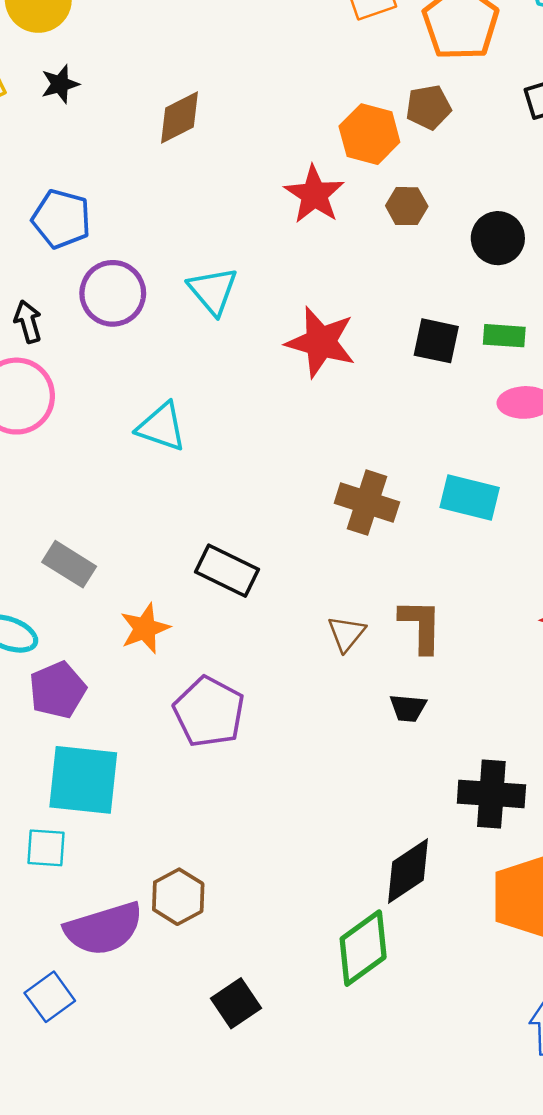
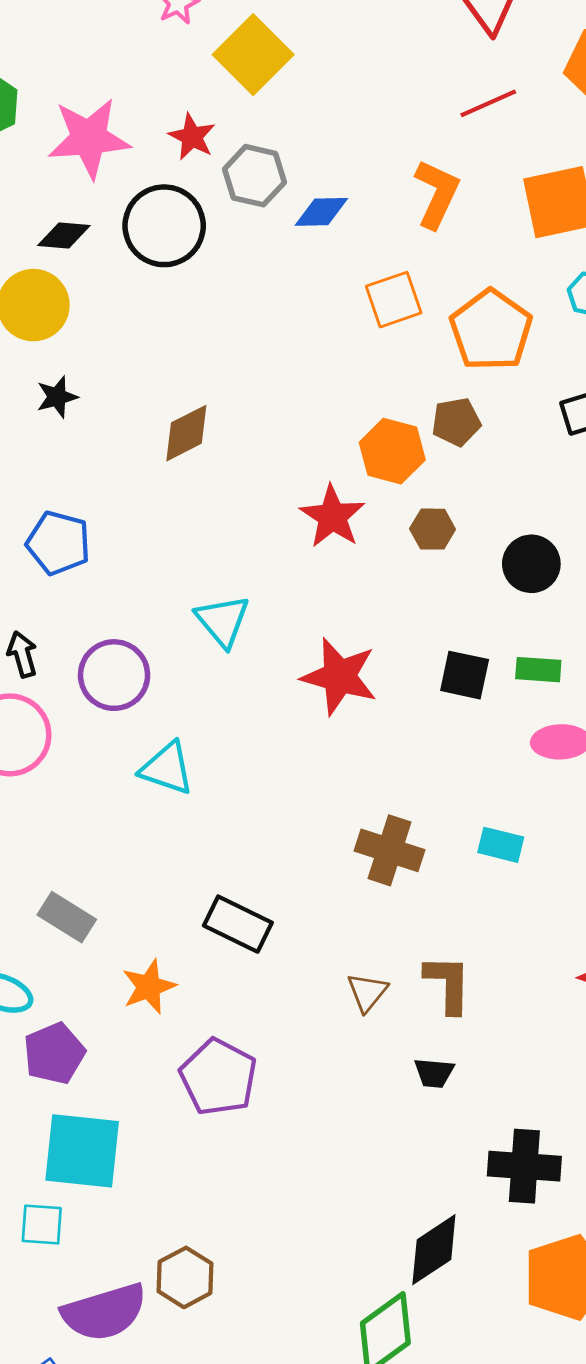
purple circle: (113, 293) -> (114, 675), moved
cyan rectangle: (470, 497) -> (501, 845), size x0.7

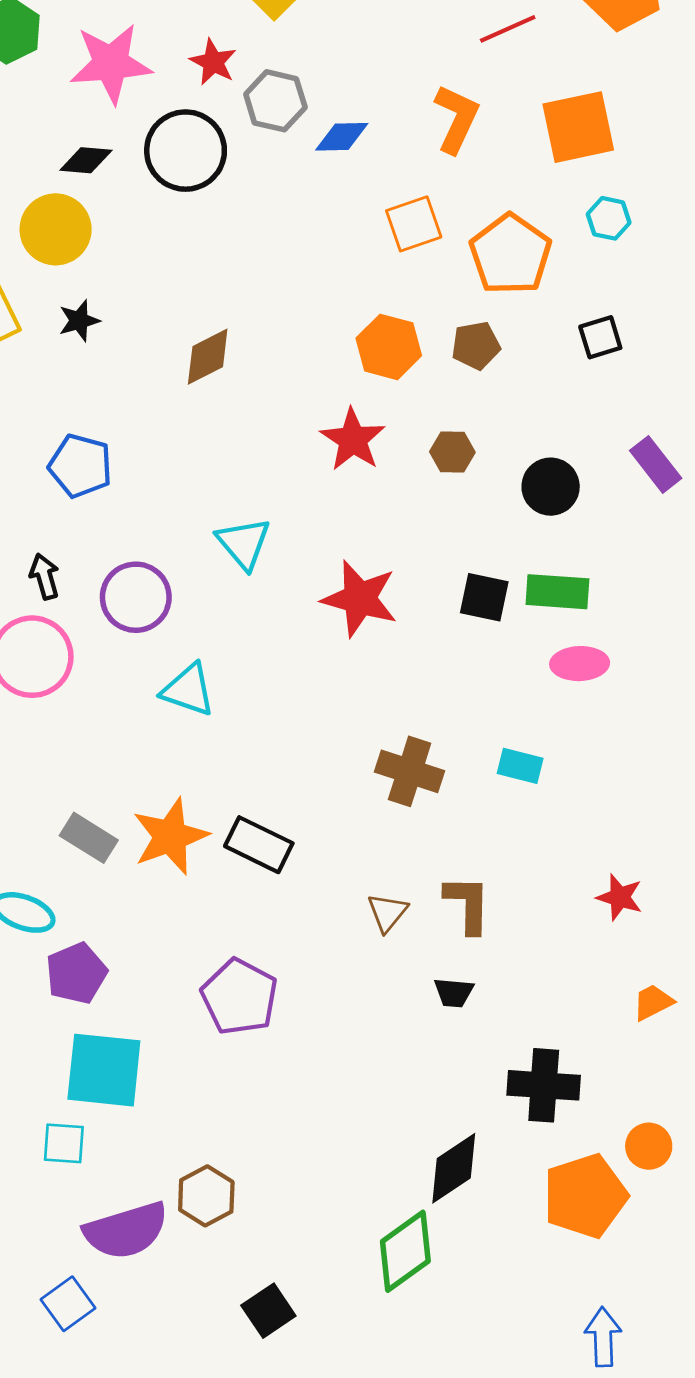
orange hexagon: (392, 451) -> (389, 347), moved
green rectangle: (538, 670) -> (557, 592), size x1.4
orange star: (149, 987) -> (170, 836), moved, size x1.4

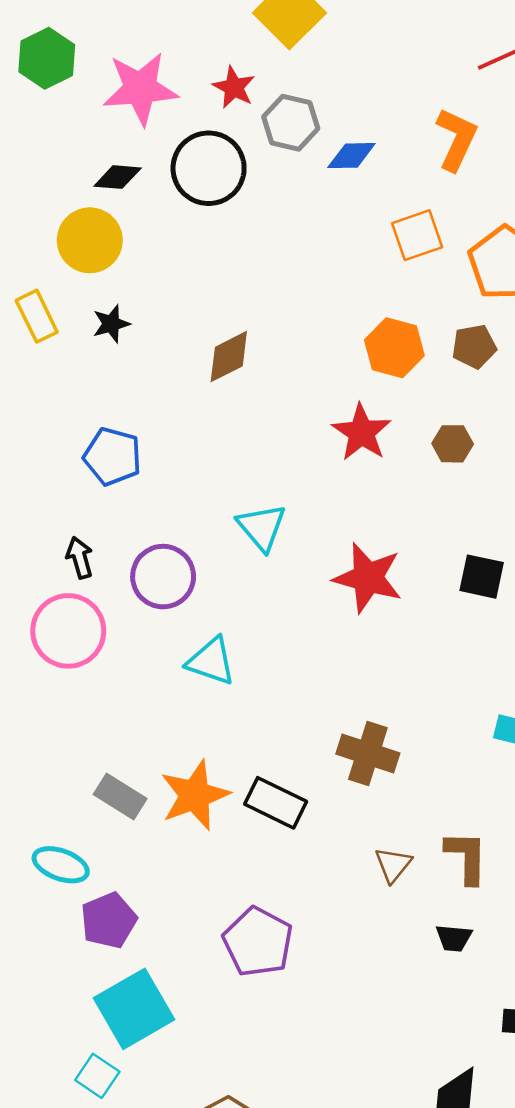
brown cross: (410, 771) -> (368, 754), moved
cyan square: (104, 1070) -> (134, 1009), turned -36
cyan square: (64, 1143) -> (97, 1076), turned 30

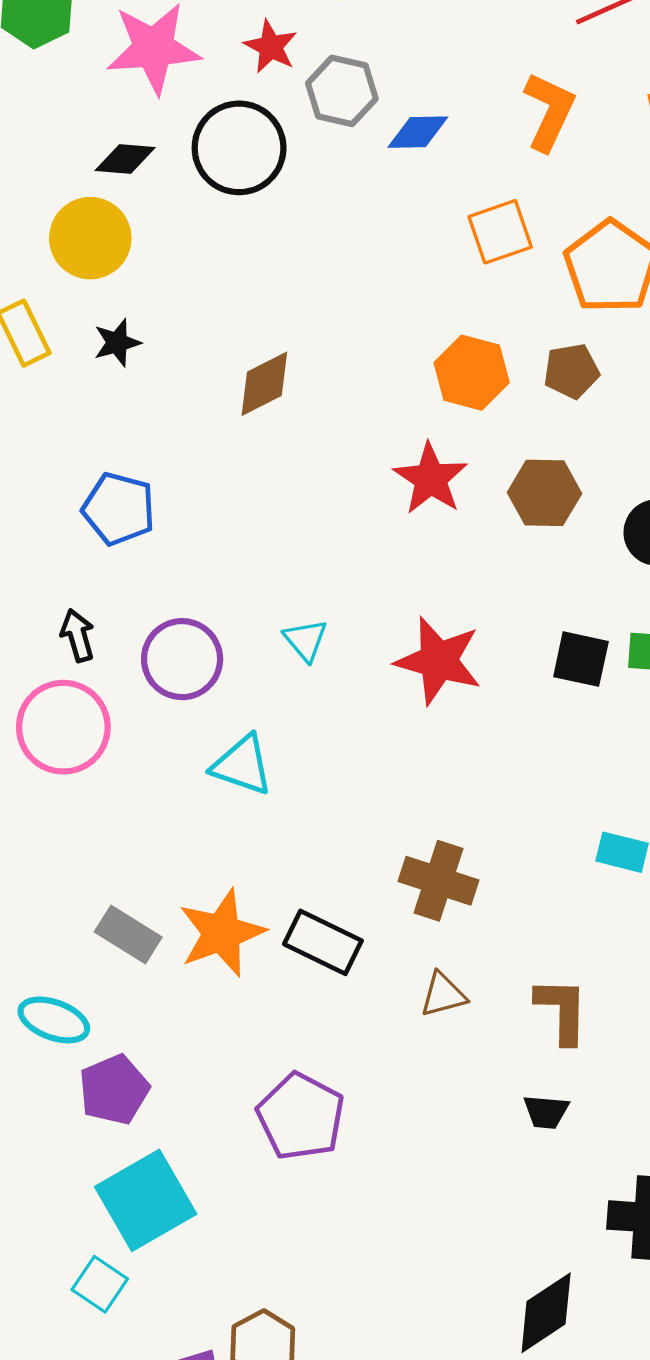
brown hexagon: (453, 444) -> (544, 493), size x1.4
cyan triangle: (262, 527) -> (306, 640), moved, size x0.7
brown triangle: (393, 865) -> (443, 995), moved, turned 36

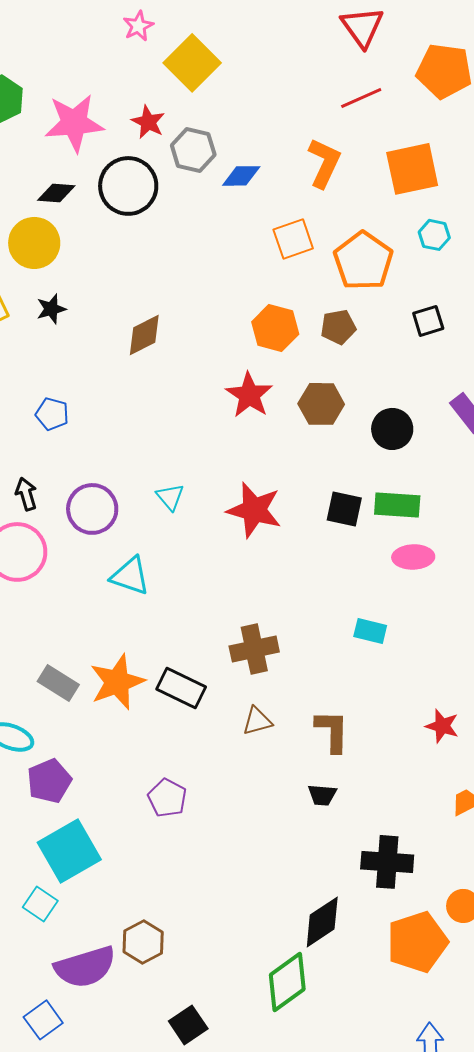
blue pentagon: (119, 509) -> (52, 414), size x0.7
brown cross: (438, 881) -> (254, 649), turned -30
purple pentagon: (301, 1117) -> (167, 798), size x0.7

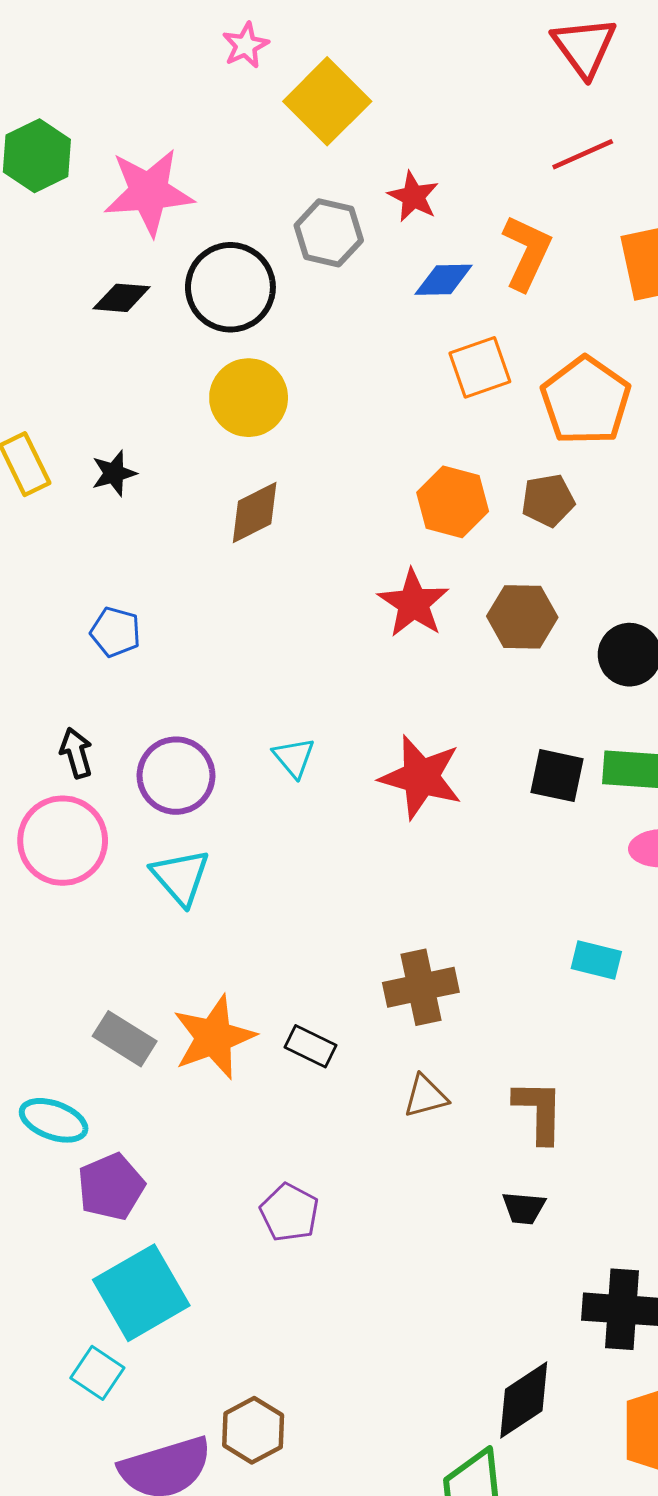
red star: (148, 122) -> (413, 197), moved
blue diamond: (241, 176) -> (444, 280), moved
yellow circle: (34, 243) -> (249, 398), moved
cyan triangle: (130, 576) -> (181, 877), moved, turned 30
black rectangle: (181, 688) -> (311, 1046), size x0.7

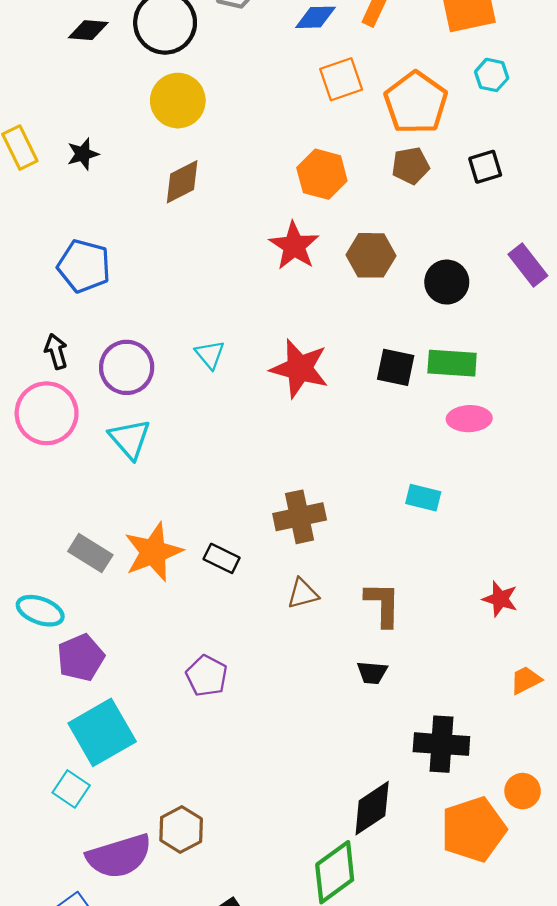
brown pentagon: (548, 500) -> (410, 166), moved
blue pentagon: (116, 632) -> (84, 266), size x1.5

